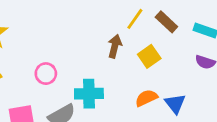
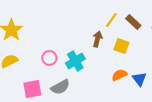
yellow square: (149, 56) -> (121, 46), turned -35
cyan cross: (89, 94) -> (75, 61), moved, turned -30

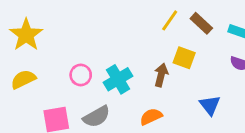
brown arrow: (97, 39) -> (161, 75), moved
orange semicircle: (119, 75) -> (151, 117), moved

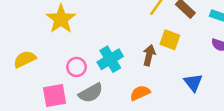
yellow star: (26, 35) -> (61, 19), moved
pink circle: (81, 75) -> (76, 67), moved

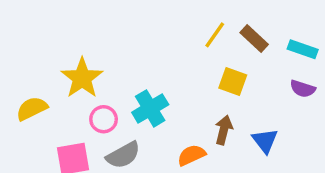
yellow star: (61, 19) -> (82, 78), moved
brown arrow: (149, 55) -> (224, 130), moved

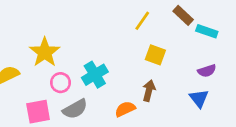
brown rectangle: (254, 39) -> (183, 15), moved
purple semicircle: (303, 89) -> (207, 71), moved, turned -36
blue triangle: (265, 141) -> (199, 98), moved

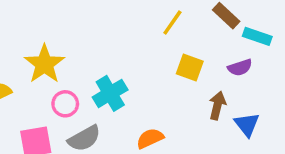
purple semicircle: (207, 71) -> (240, 67), moved
brown arrow: (149, 91) -> (217, 106), moved

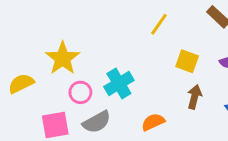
yellow line: (172, 23) -> (159, 24), moved
brown arrow: (217, 106) -> (195, 97), moved

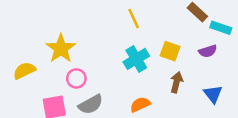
yellow line: (159, 24) -> (134, 19), moved, turned -60
cyan cross: (119, 83) -> (136, 59), moved

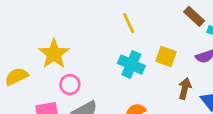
cyan cross: (136, 59) -> (131, 64), turned -35
brown arrow: (177, 82) -> (185, 89), moved

